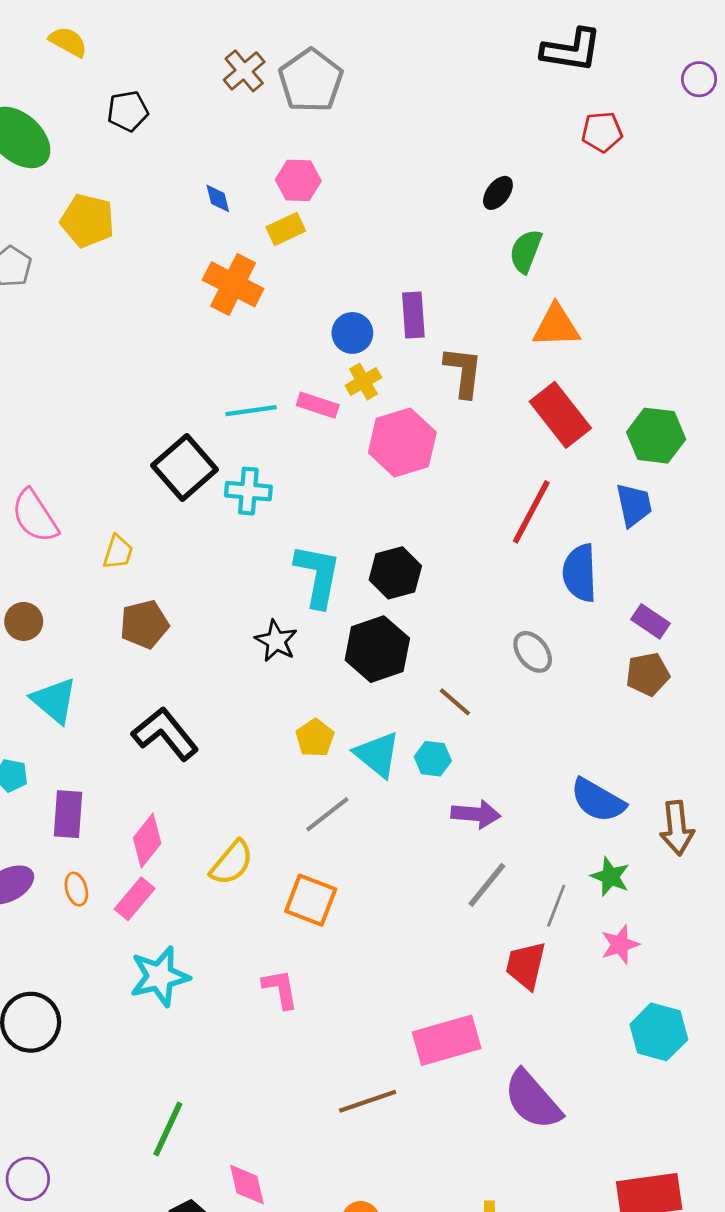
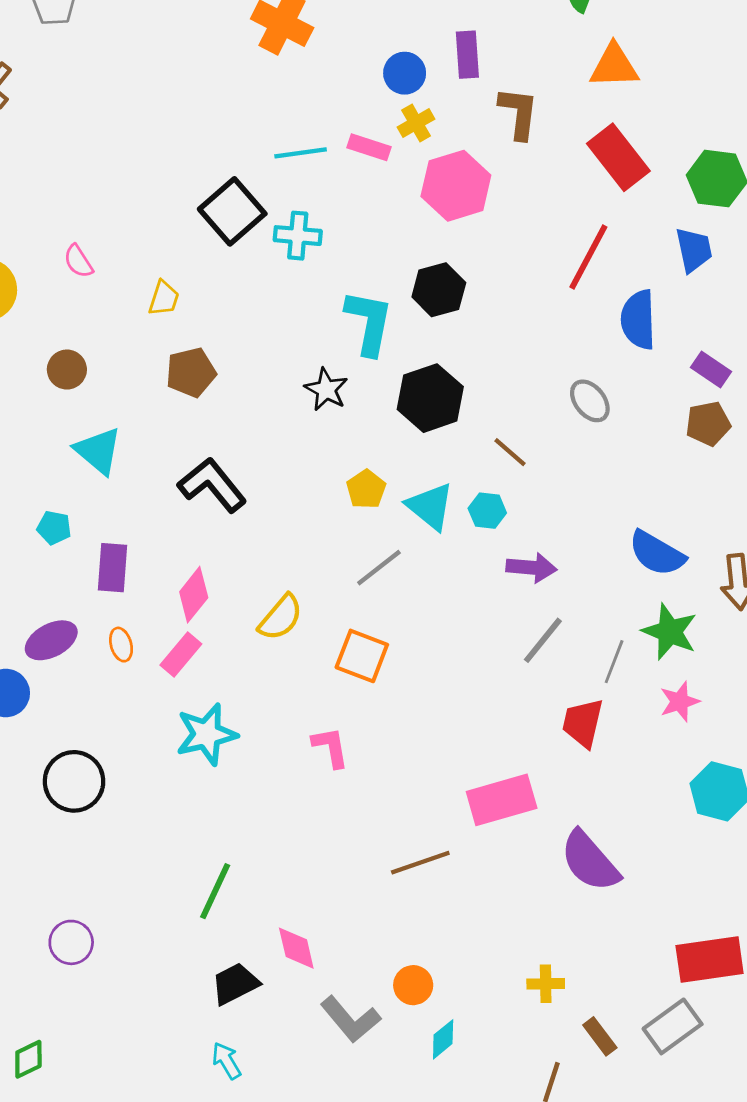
pink semicircle: (35, 516) -> (78, 261), size x0.6
black hexagon: (395, 573) -> (439, 290), moved
green star: (610, 877) -> (670, 632), size x1.4

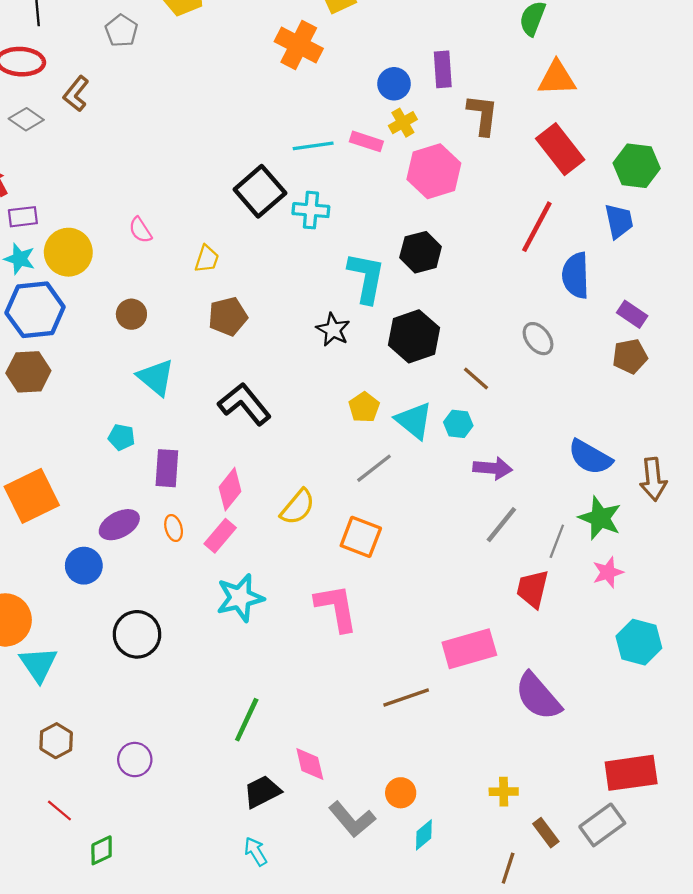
pink L-shape: (331, 747) -> (336, 608), size x1.5

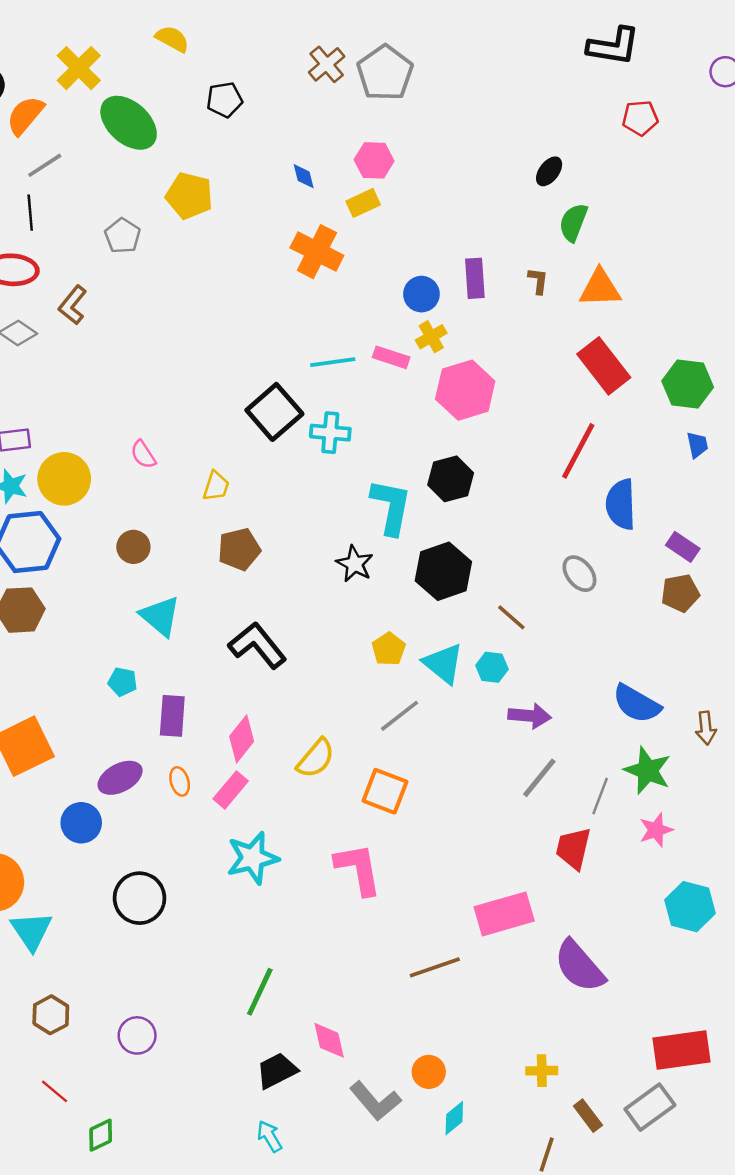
brown L-shape: (483, 115) -> (538, 281), moved, size x0.6
blue trapezoid: (619, 221) -> (697, 445), moved, size x0.7
brown arrow: (653, 479) -> (706, 728), size x0.7

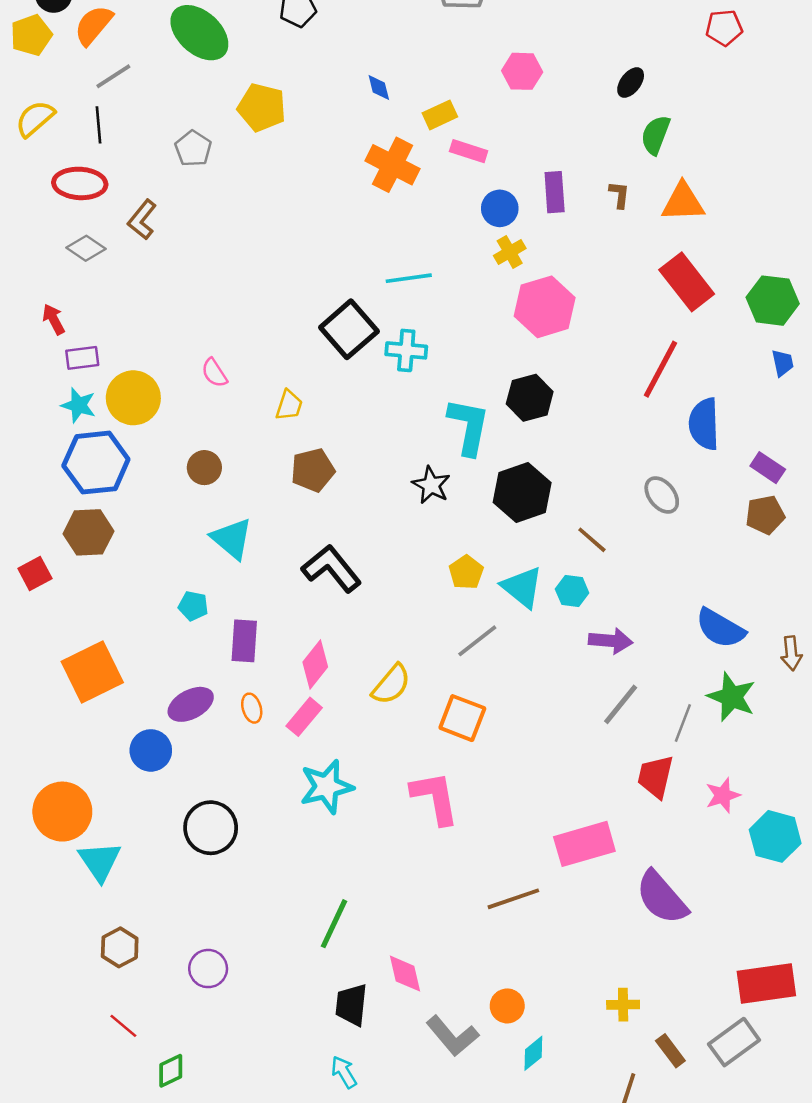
pink hexagon: (374, 160) -> (522, 71), moved
pink rectangle: (391, 357) -> (469, 151), moved
pink star: (656, 830) -> (723, 795), moved
black trapezoid: (277, 1071) -> (351, 1005), turned -57

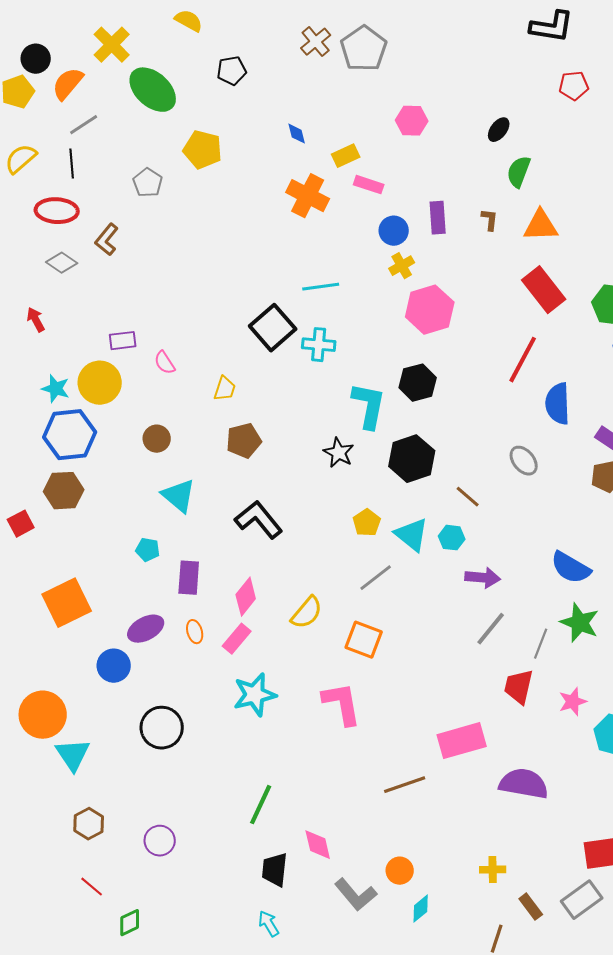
purple rectangle: (82, 358) -> (123, 341), moved
purple semicircle: (662, 898) -> (524, 784), turned 141

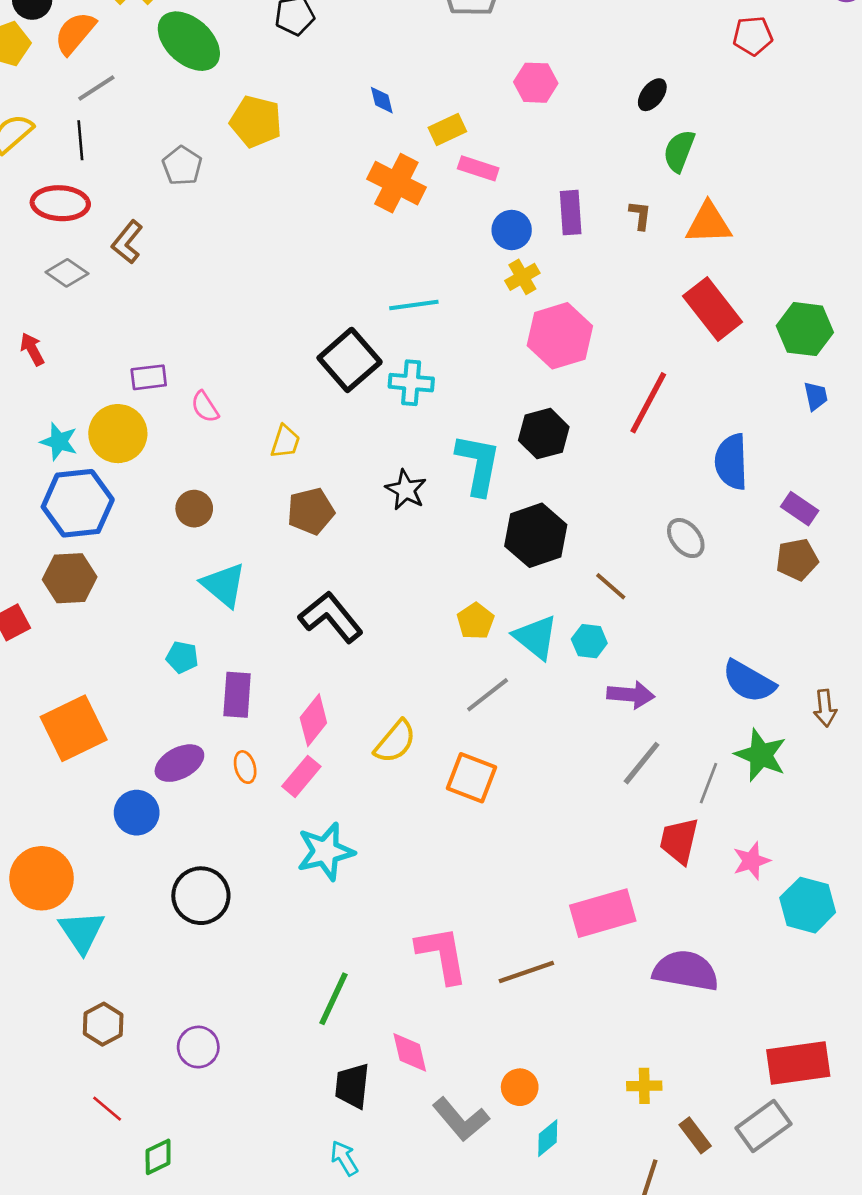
red line: (523, 360) -> (648, 403), moved
black star: (339, 453) -> (406, 490), moved
pink L-shape: (342, 704) -> (442, 955), moved

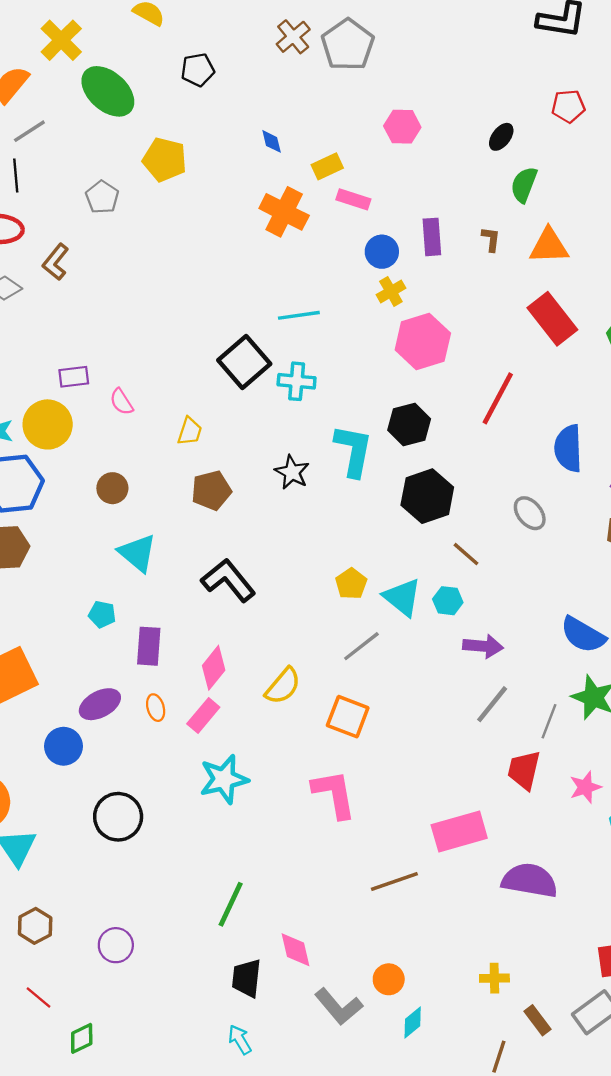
red pentagon: (753, 36) -> (568, 106), moved
black hexagon: (536, 535) -> (427, 496), moved
pink L-shape: (442, 955) -> (334, 794), moved

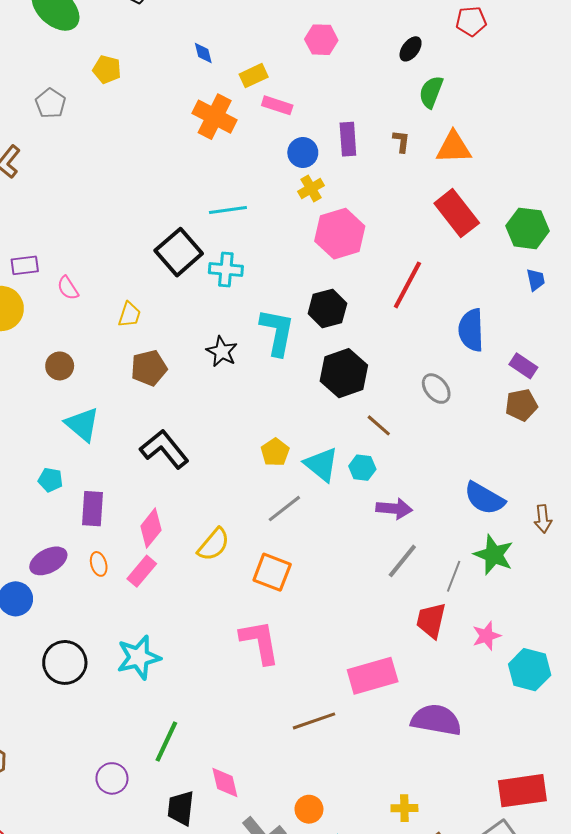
yellow pentagon: (165, 160) -> (107, 69), size x0.7
cyan star: (224, 779) -> (139, 657), moved
purple circle: (116, 945) -> (112, 778), moved

